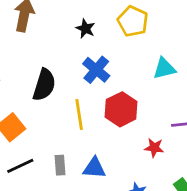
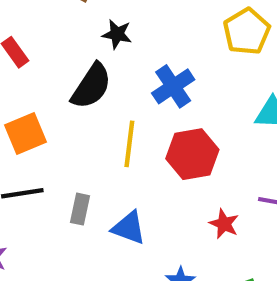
black star: (85, 29) -> (117, 34), moved, turned -30

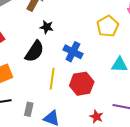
blue cross: (173, 86) -> (73, 52), turned -30

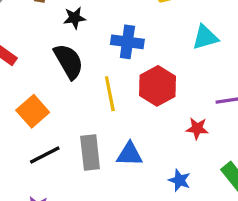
black semicircle: (34, 51) -> (69, 61), turned -45
gray rectangle: (29, 109) -> (90, 153), size x1.5

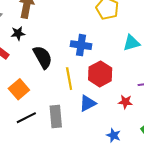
black star: (75, 18) -> (18, 33), moved
blue triangle: (130, 154) -> (88, 103), moved, turned -30

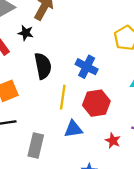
gray rectangle: (56, 116) -> (36, 146), moved

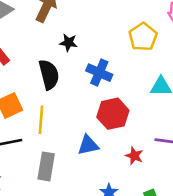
black star: (26, 33) -> (69, 43), moved
yellow line: (63, 97) -> (41, 120), moved

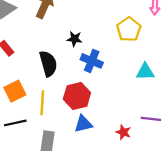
black star: (69, 43) -> (74, 39), moved
red hexagon: (113, 114) -> (77, 96), moved

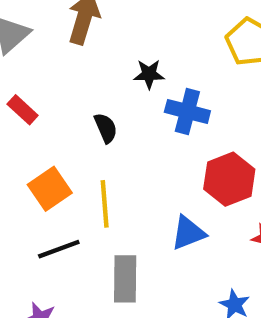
black semicircle: (48, 64) -> (106, 128), size x0.6
red hexagon: (77, 96) -> (229, 179), moved

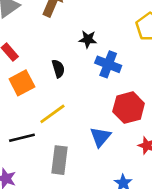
orange square: (50, 189) -> (22, 83), moved
yellow line: (105, 204) -> (52, 114), turned 52
blue triangle: (188, 233) -> (100, 137), turned -35

